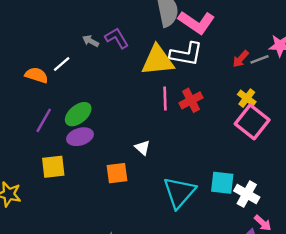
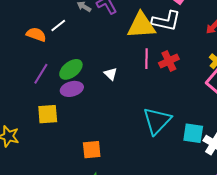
white triangle: (142, 148) -> (111, 74), moved
orange square: (117, 173) -> (92, 150), moved
cyan triangle: (179, 192) -> (157, 121), moved

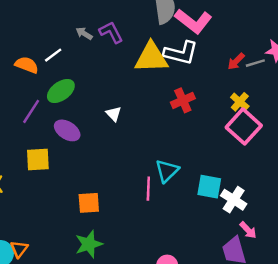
pink line: (146, 59) -> (148, 189), moved
green ellipse: (71, 69) -> (61, 91), moved
purple ellipse: (72, 89) -> (67, 130), turned 45
cyan triangle: (157, 121) -> (167, 171), size x0.7

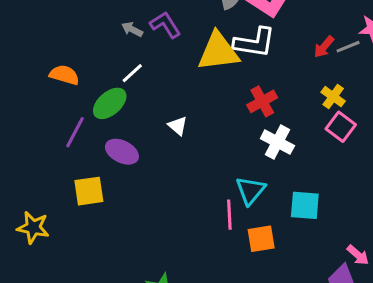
white line: (53, 55) -> (132, 73), moved
pink square: (244, 126) -> (341, 127), size x0.7
white cross: (234, 200) -> (277, 142), moved
orange square: (89, 203) -> (261, 239), moved

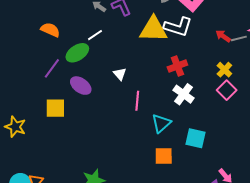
red arrow: (324, 47) -> (223, 36), turned 77
pink line: (229, 215) -> (137, 101), moved

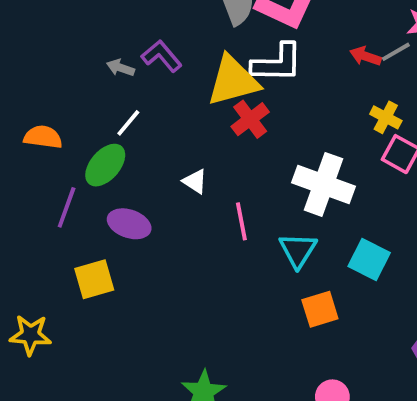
red cross: (177, 66) -> (250, 119), moved
white cross: (184, 94) -> (324, 184), size x1.4
cyan square: (195, 138) -> (369, 260), turned 30

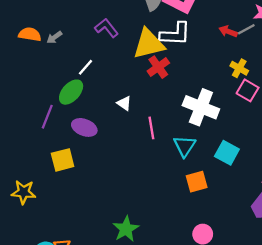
gray arrow: (121, 68) -> (54, 37), moved, turned -56
orange semicircle: (43, 137) -> (30, 34), moved

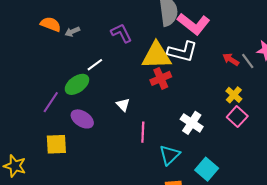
gray line: (246, 29) -> (248, 61), turned 70
white cross: (201, 107) -> (192, 123), size x0.7

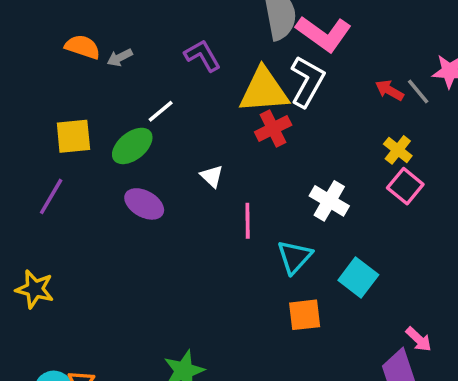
white L-shape: (182, 52) -> (307, 81), turned -72
purple line: (51, 102) -> (51, 196), moved
yellow square: (56, 144) -> (73, 136), moved

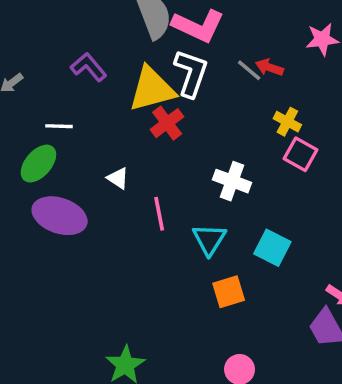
gray line: (418, 92) -> (249, 70), moved
white line: (161, 111) -> (59, 126), turned 52
purple ellipse: (144, 204) -> (60, 216), size x1.4

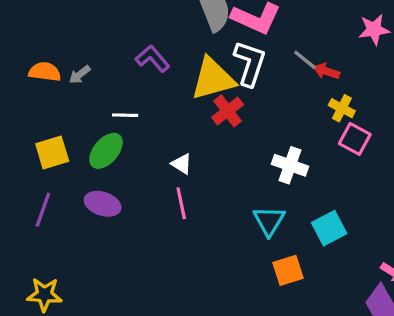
red arrow: (269, 67) -> (326, 71), moved
pink line: (159, 214) -> (181, 203), moved
purple ellipse: (60, 216) -> (103, 204), moved, size x0.7
cyan square: (272, 248) -> (329, 228), turned 36

